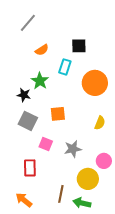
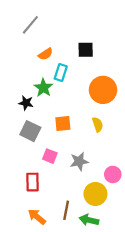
cyan rectangle: (65, 67) -> (61, 73), moved
yellow semicircle: (100, 123) -> (98, 125), moved, turned -40
orange arrow: (24, 200) -> (37, 217), moved

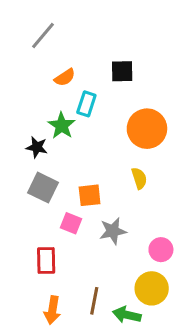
orange square: (63, 123) -> (90, 195), moved
yellow circle: (95, 194) -> (152, 288), moved
orange arrow: (37, 217) -> (52, 310), turned -120

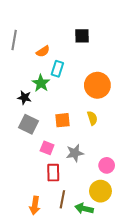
gray line: (43, 36) -> (14, 40), moved, turned -30
black square: (122, 71) -> (82, 36), moved
orange square: (90, 195) -> (62, 120), moved
red rectangle: (46, 260) -> (53, 173), moved

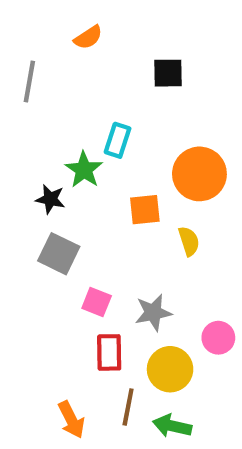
orange semicircle: (43, 51) -> (88, 37), moved
orange square: (62, 120) -> (145, 210), moved
yellow circle: (100, 191) -> (170, 369), moved
orange arrow: (35, 205) -> (71, 420), turned -36

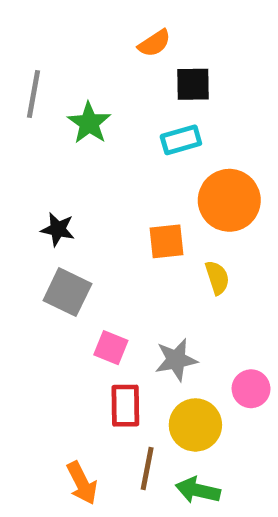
orange semicircle: (88, 37) -> (154, 43), moved
cyan rectangle: (118, 140) -> (181, 140), moved, turned 56
green star: (84, 170) -> (89, 123), moved

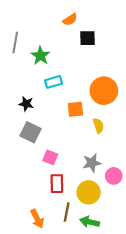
cyan rectangle: (181, 140) -> (54, 82), moved
gray star: (176, 360) -> (92, 163), moved

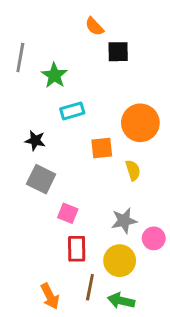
orange semicircle: (70, 20) -> (94, 26), turned 80

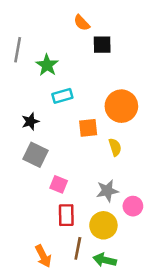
black star: (35, 141) -> (30, 122), turned -30

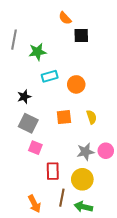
green star: (47, 65) -> (37, 52), turned 30
orange circle: (121, 106) -> (76, 84), moved, size x0.7
orange square: (88, 128) -> (64, 117), moved
pink square: (59, 184) -> (35, 148), moved
pink circle: (133, 206) -> (106, 151), moved

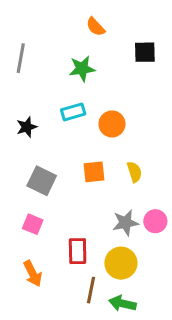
black square: (81, 35) -> (145, 52), moved
green star: (37, 52) -> (82, 69), moved
black star: (24, 97) -> (27, 127), moved
pink square: (35, 148) -> (33, 224), moved
orange arrow: (34, 204) -> (33, 274), moved

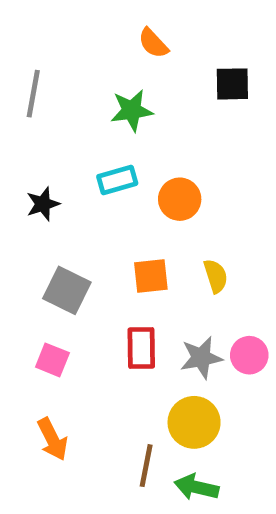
red rectangle: (78, 251) -> (141, 348), moved

